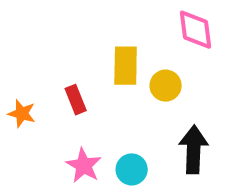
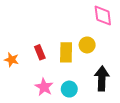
yellow rectangle: (126, 66) -> (66, 52), moved

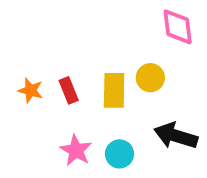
orange star: (11, 60) -> (31, 90), moved
black arrow: (102, 79) -> (176, 136), turned -75

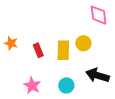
orange star: (31, 90) -> (11, 43), moved
pink star: (76, 150) -> (32, 85), moved

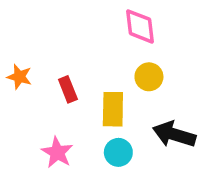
pink diamond: (99, 15) -> (140, 26), moved
yellow rectangle: (63, 50) -> (113, 109), moved

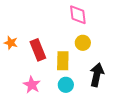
red rectangle: (68, 89) -> (38, 50), size x1.5
black arrow: (174, 134) -> (97, 75), turned 85

